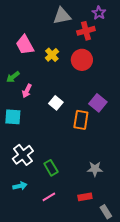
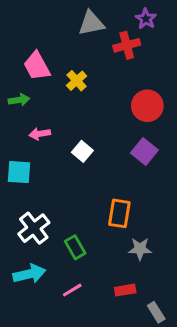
red circle: (82, 60) -> (147, 106), moved
green arrow: (13, 77) -> (19, 100), moved, turned -152
pink arrow: (27, 91) -> (40, 134), turned 56
orange rectangle: (81, 120) -> (119, 213), moved
cyan arrow: (20, 186) -> (29, 274), size x1.5

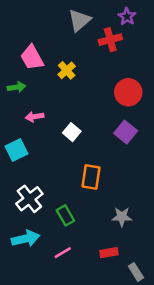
gray triangle: (91, 23) -> (79, 20), turned -30
cyan square: (19, 172) -> (17, 150), turned -30
orange rectangle: (119, 213) -> (91, 177), moved

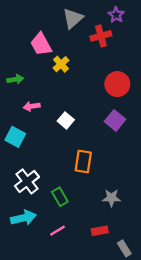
pink trapezoid: (32, 58) -> (41, 44), moved
cyan square: (17, 150) -> (15, 137), turned -36

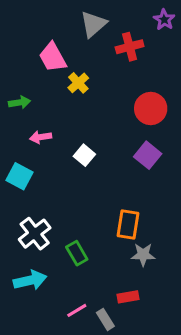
purple star: (116, 15) -> (164, 20), moved
orange rectangle: (83, 161) -> (128, 225), moved
pink line: (57, 231) -> (77, 310), moved
gray rectangle: (124, 248) -> (105, 319), moved

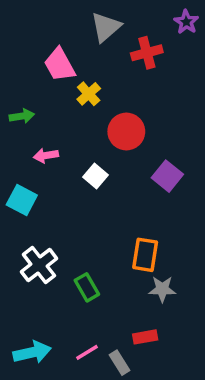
red circle: (151, 108) -> (126, 132), moved
cyan arrow: (30, 280) -> (32, 352), moved

